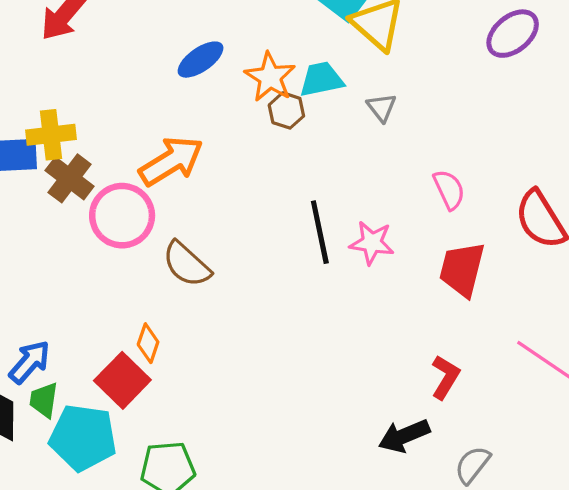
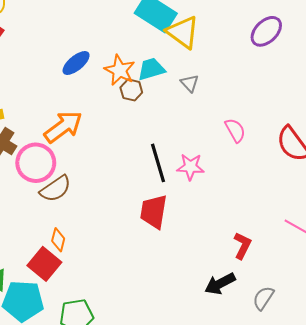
brown semicircle: (187, 264) -> (55, 189), moved, turned -72
red trapezoid: (462, 269) -> (154, 212), moved

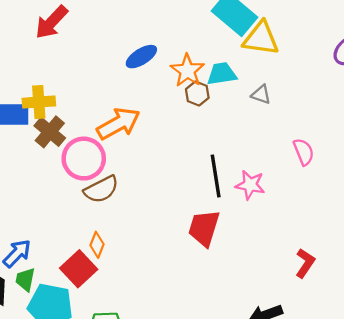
yellow triangle: (183, 32) -> (261, 38), turned -36
gray triangle: (190, 83) -> (261, 95), turned -36
red L-shape: (242, 246) -> (305, 263), moved

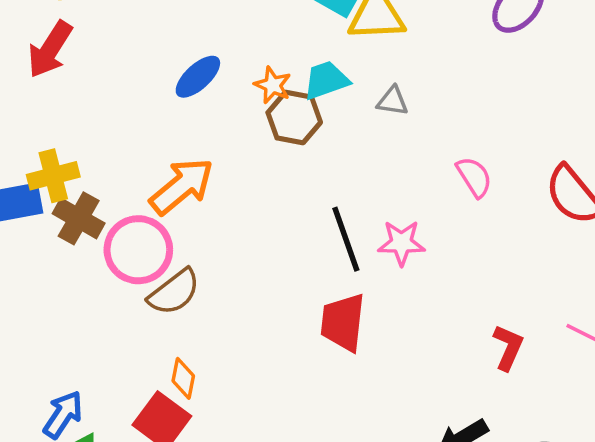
orange star: (187, 71) -> (273, 85), size x0.7
brown hexagon: (197, 93) -> (294, 117), size x1.4

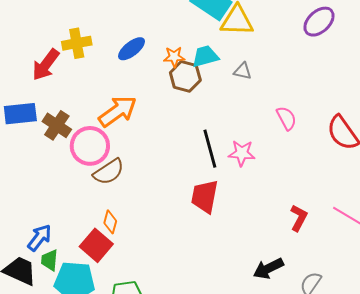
red arrow: (50, 49) -> (46, 65), moved
orange star: (273, 85) -> (174, 57), turned -30
yellow cross: (53, 176) -> (77, 43), moved

